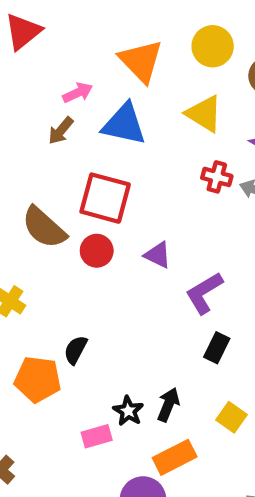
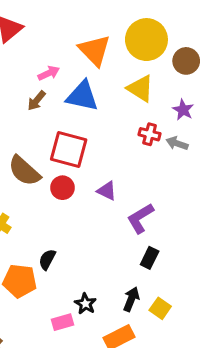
yellow circle: (213, 46) -> (146, 40), size x1.4
black arrow: (168, 405) -> (131, 299), moved

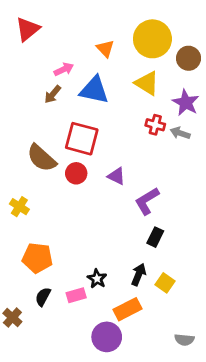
orange triangle: (95, 50) -> (105, 49), size x0.6
purple star: (183, 110) -> (186, 103), size x1.4
black semicircle: (47, 259) -> (43, 297), moved

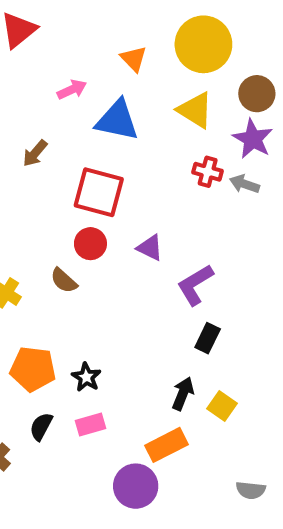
brown circle: (189, 58) -> (257, 94), moved
brown arrow: (53, 94) -> (35, 153), moved
brown semicircle: (42, 158) -> (64, 281), moved, size x0.6
black star: (97, 279) -> (86, 377), moved

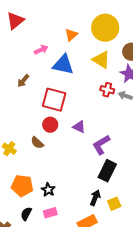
orange triangle: (134, 59) -> (71, 35), turned 32
black rectangle: (208, 338) -> (107, 171), size x1.5
yellow square: (222, 406) -> (114, 204), turned 32

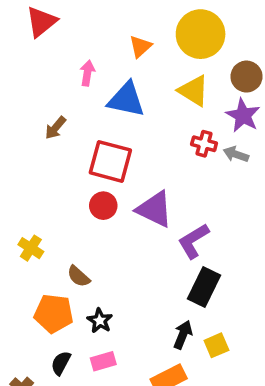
pink arrow: (41, 50) -> (87, 73), turned -56
purple triangle: (79, 127) -> (155, 209), size x1.6
brown semicircle: (37, 143) -> (79, 276), moved

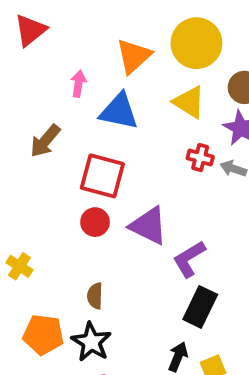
orange triangle: (140, 46) -> (134, 56), size x1.5
brown arrow: (56, 128) -> (45, 141), size x1.4
brown semicircle: (79, 276) -> (95, 296), moved, turned 50
black star: (100, 321) -> (91, 342), size x1.5

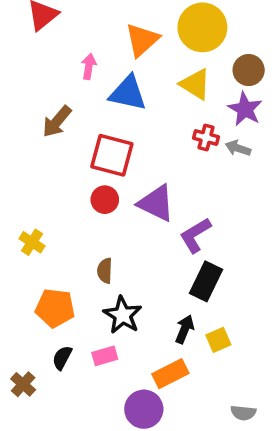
black star: (91, 342) -> (123, 315), moved

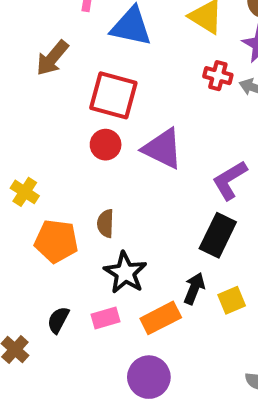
purple L-shape: (195, 235) -> (230, 180), moved
orange pentagon: (55, 308) -> (56, 241), moved
orange rectangle: (170, 374) -> (161, 318), moved

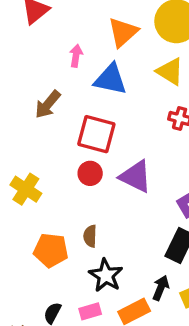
yellow cross: (25, 192) -> (26, 189), moved, size x1.4

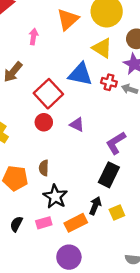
blue triangle: (110, 79) -> (80, 74), moved
red square: (96, 134) -> (48, 94), turned 32
purple triangle: (136, 177) -> (77, 125), size x0.6

